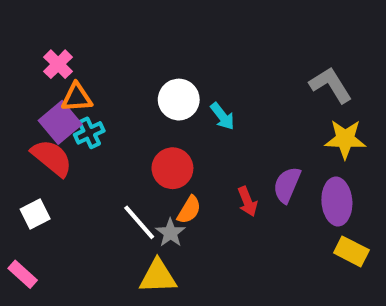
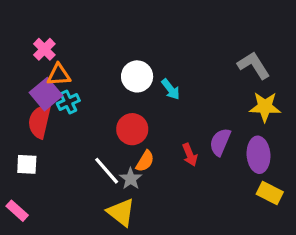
red semicircle: (52, 158) -> (40, 121), turned -116
white square: (35, 214) -> (27, 164), turned 30
yellow triangle: (158, 276) -> (121, 212), turned 40

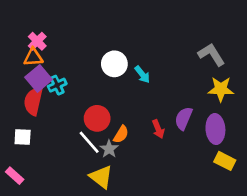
orange triangle: (59, 75) -> (33, 57), moved
red circle: (132, 129) -> (97, 118), moved

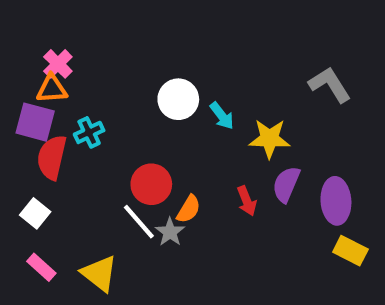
purple square: (39, 78) -> (35, 122), moved, turned -35
yellow star: (221, 89) -> (270, 139), moved
white square: (23, 137) -> (35, 213), turned 36
pink rectangle: (15, 176) -> (41, 267), moved
yellow triangle: (101, 177) -> (99, 273), moved

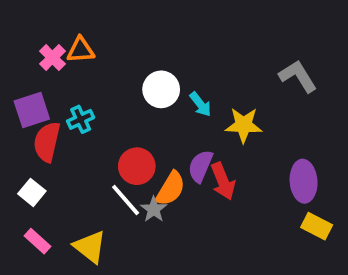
orange triangle: (52, 89) -> (81, 50), moved
purple square: (35, 122) -> (32, 110), turned -33
purple semicircle: (286, 184) -> (200, 166), moved
red arrow: (247, 201) -> (223, 181), size x1.4
orange semicircle: (189, 209) -> (171, 189), size x1.4

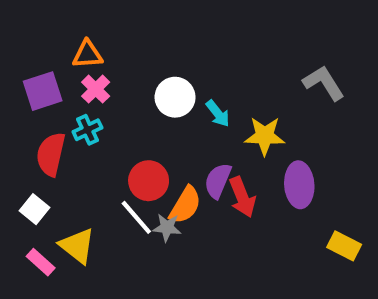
pink cross: (52, 58) -> (96, 89), moved
purple square: (32, 110) -> (43, 91), moved
purple ellipse: (304, 181) -> (299, 185), moved
gray star: (154, 209) -> (167, 228), turned -30
yellow triangle: (90, 247) -> (77, 246), moved

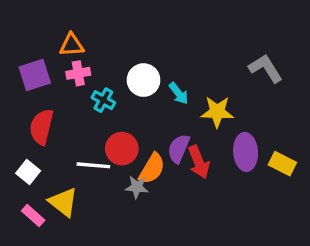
pink cross: (96, 89) -> (78, 73), turned 35
cyan cross: (87, 130) -> (103, 100), moved, turned -35
white line: (136, 217) -> (93, 165), moved, turned -44
yellow rectangle: (344, 246) -> (282, 164), moved

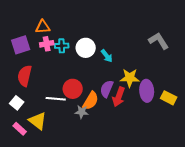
cyan cross: (103, 100) -> (62, 46), moved, turned -32
yellow star: (217, 112) -> (130, 78), moved
red arrow: (199, 162) -> (119, 97), turned 42

